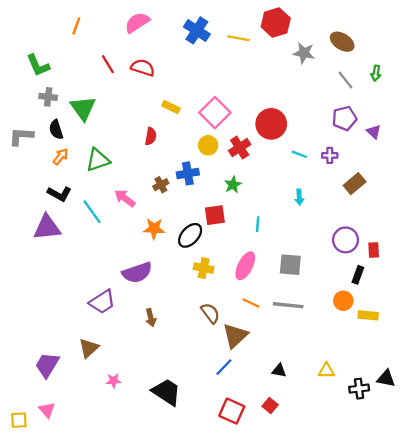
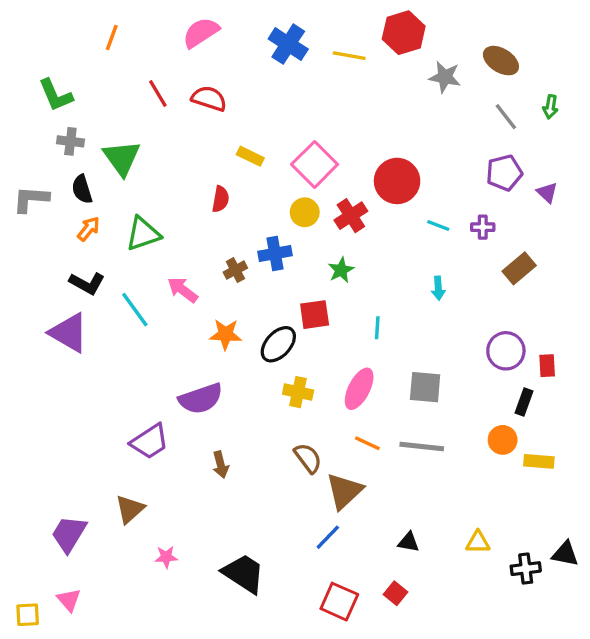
purple triangle: (47, 228) -> (69, 333), turned 36

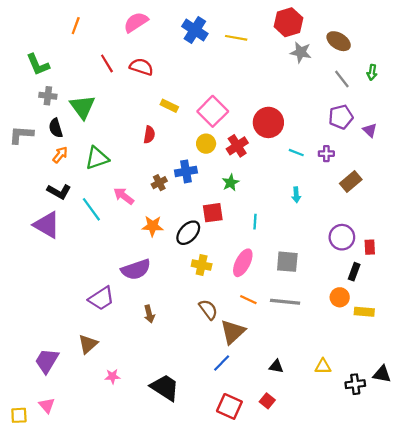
red hexagon: (404, 33) -> (288, 22), moved

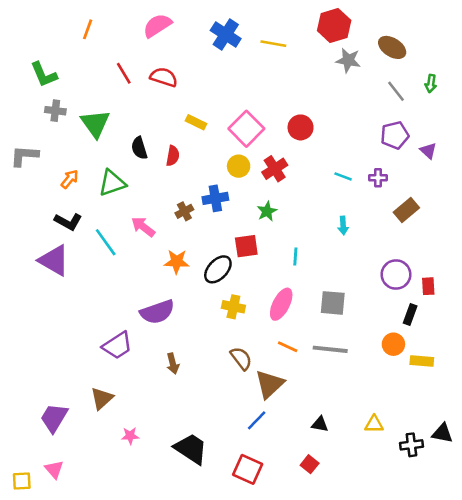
red circle: (268, 122) -> (301, 127), moved, size x0.7
black semicircle: (56, 128) -> (139, 148), moved
red square: (229, 406) -> (248, 469), moved

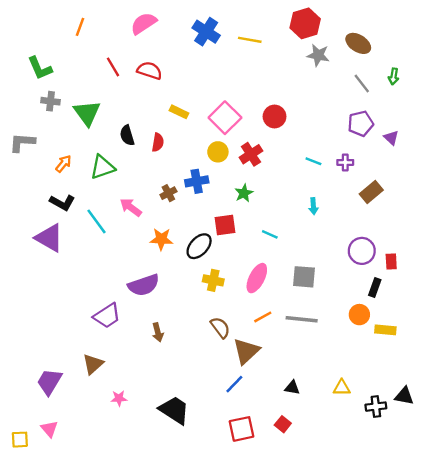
cyan line: (295, 256) -> (270, 234), turned -70
orange line: (288, 347) -> (263, 317), turned -54
red square: (248, 469) -> (242, 429), moved, turned -36

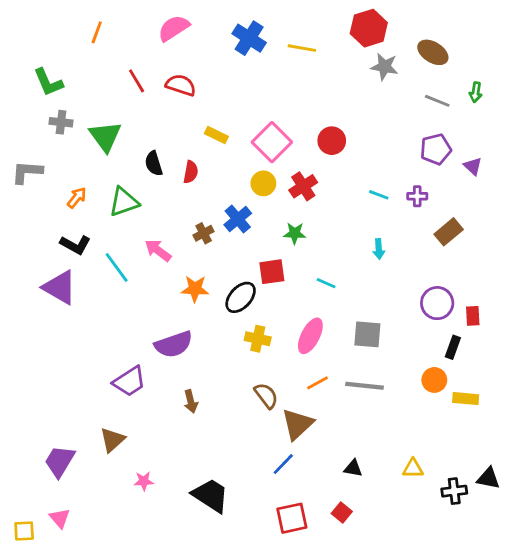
gray line: (362, 83) -> (437, 101), turned -30
blue cross: (197, 181) -> (238, 219), turned -30
green star: (244, 193) -> (295, 233), turned 30

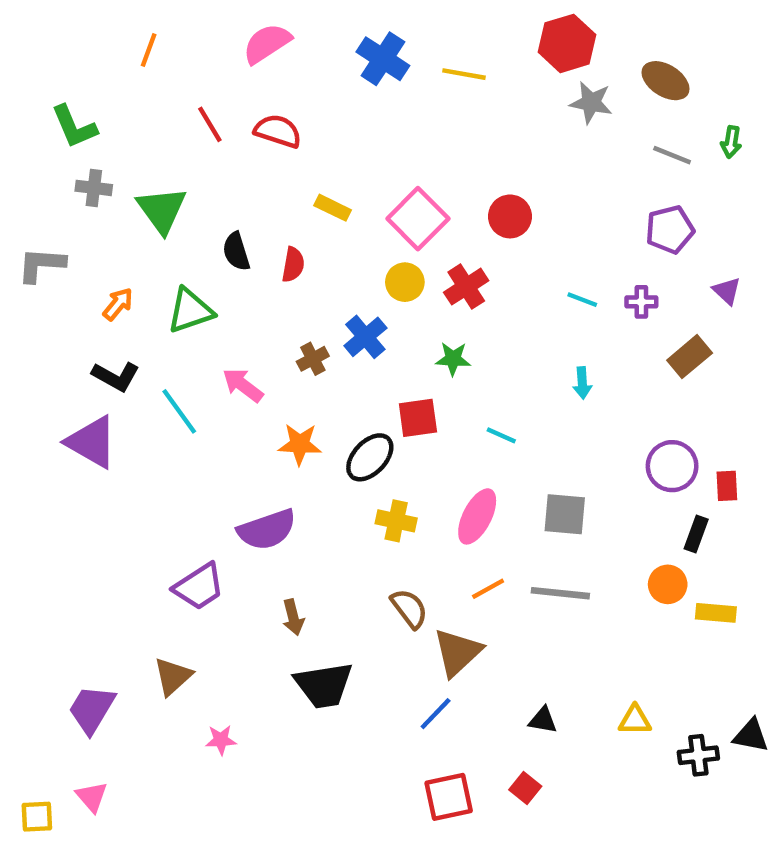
purple triangle: (473, 166) -> (727, 291), moved
black trapezoid: (211, 495) -> (324, 685), moved, turned 138

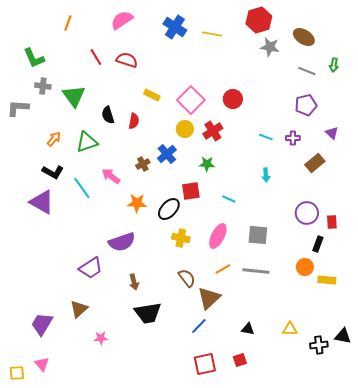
gray L-shape: (41, 265) -> (18, 108), moved
red square: (525, 788) -> (240, 360), turned 32

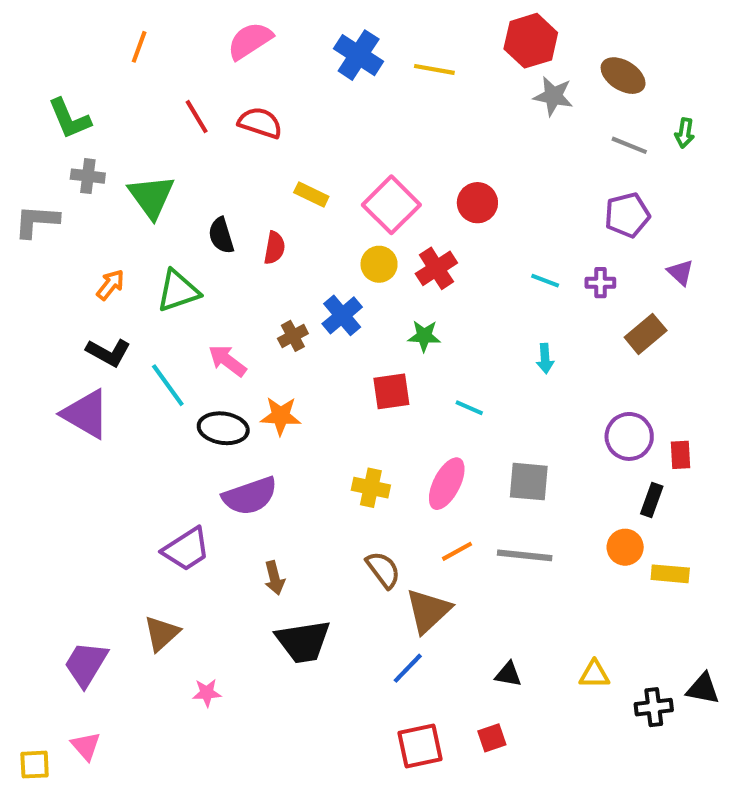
black ellipse: (169, 209) -> (223, 428), moved, turned 55

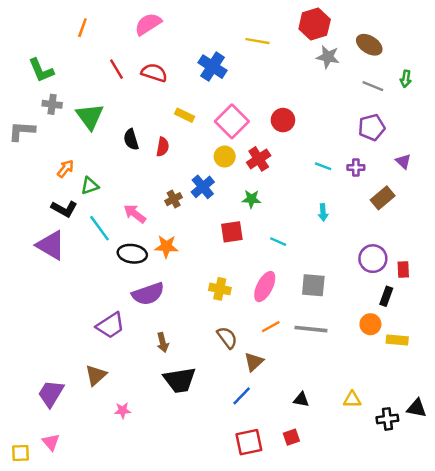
blue cross: (359, 55) -> (212, 67), moved
green triangle: (178, 291) -> (90, 186), moved, size x0.7
brown triangle: (428, 611) -> (254, 362), size x0.7

